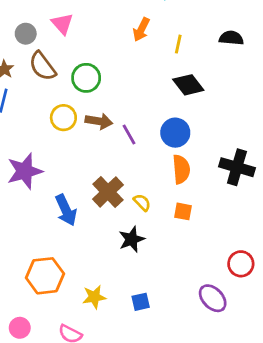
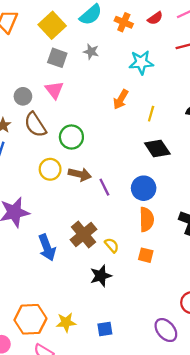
orange hexagon: (45, 276) -> (30, 319), moved

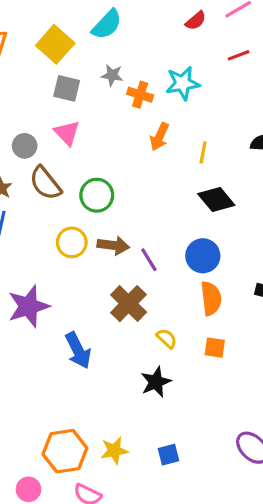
orange cross: (124, 22) -> (140, 95), moved
brown cross: (83, 234) -> (129, 304), moved

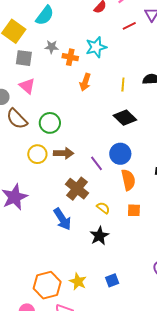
yellow line: (203, 152) -> (123, 85), moved
purple line: (149, 260) -> (96, 163), moved
blue arrow: (78, 350) -> (62, 219), moved
yellow star: (114, 451) -> (78, 282), turned -30

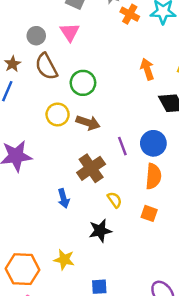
orange arrow: (85, 82) -> (147, 69), moved, turned 126
blue arrow: (62, 219) -> (63, 198), size x0.7
yellow star: (78, 282) -> (64, 260), moved, turned -30

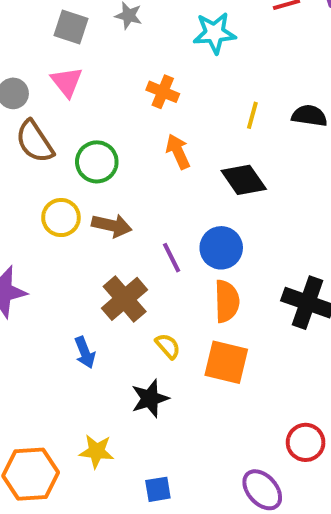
orange cross: (130, 14) -> (163, 92), moved
orange arrow: (147, 69) -> (178, 152), moved
orange square: (149, 213) -> (226, 362), size x1.6

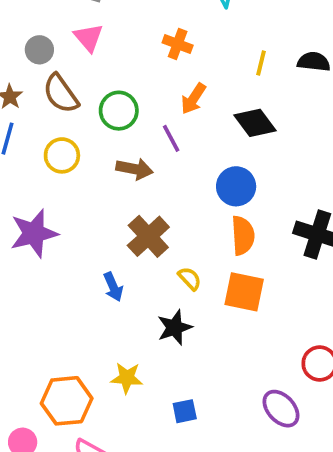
orange arrow: (178, 152) -> (193, 99), turned -120
yellow circle: (61, 218) -> (62, 155), moved
purple line: (172, 258) -> (171, 138), moved

